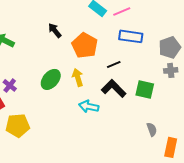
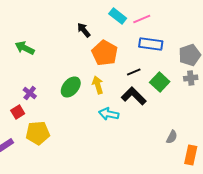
black arrow: (55, 30) -> (84, 30), moved
green square: (145, 89) -> (160, 82), moved, turned 30
gray semicircle: (152, 129) -> (172, 137), turned 48

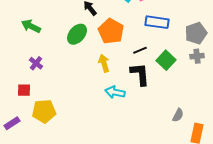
green ellipse: (71, 87) -> (77, 34), moved
purple cross: (30, 93) -> (36, 63), moved
black L-shape: (134, 96) -> (140, 74), turned 40
red square: (18, 112) -> (24, 90), turned 32

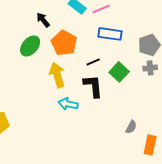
yellow arrow: (104, 63) -> (57, 75), size x1.4

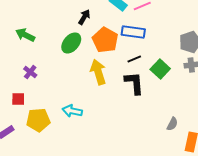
black arrow: (43, 20) -> (84, 17), turned 70
blue rectangle: (110, 34) -> (133, 32), moved
cyan arrow: (68, 104) -> (72, 111), moved

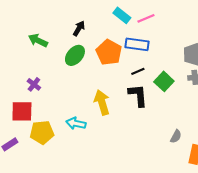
black arrow: (84, 17) -> (79, 28), moved
green arrow: (25, 35) -> (38, 40), moved
yellow arrow: (98, 72) -> (102, 102), moved
red square: (18, 99) -> (22, 111), size x1.6

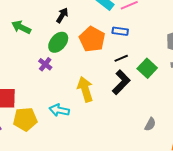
blue rectangle: (137, 44) -> (120, 31), size x0.7
purple cross: (34, 84) -> (45, 64), moved
black L-shape: (138, 95) -> (121, 82), turned 50
gray semicircle: (176, 136) -> (150, 124), moved

